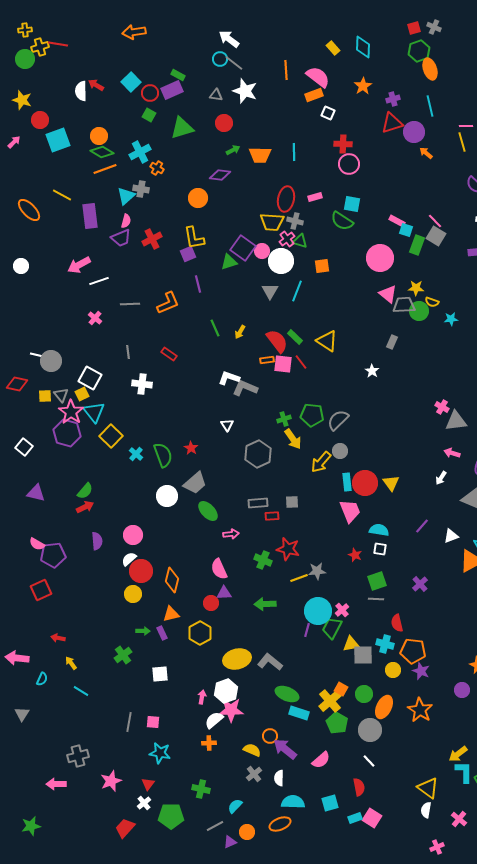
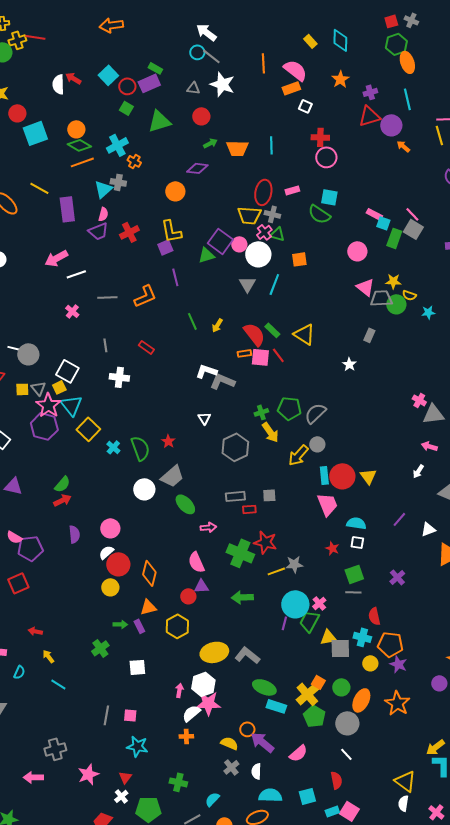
pink circle: (380, 258) -> (357, 251), size x0.7
green cross: (263, 560) -> (240, 553), size x1.5

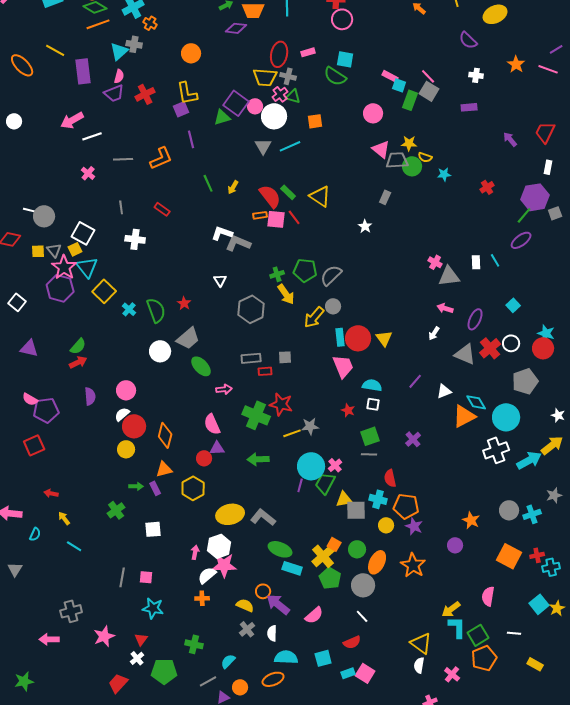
purple diamond: (197, 168) -> (236, 28), moved
cyan line: (274, 284) -> (290, 146), turned 45
red semicircle: (336, 780) -> (352, 642), turned 78

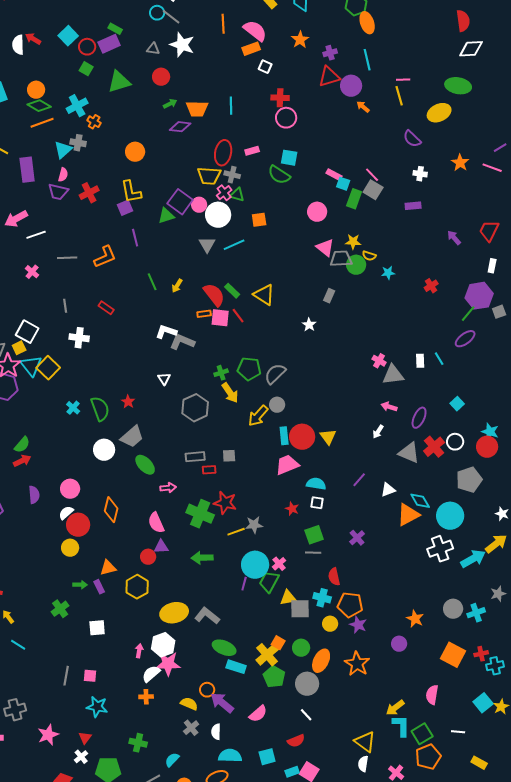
purple trapezoid: (114, 93) -> (58, 192), turned 35
yellow square: (104, 291) -> (48, 368), moved
pink trapezoid: (343, 366) -> (287, 465), turned -90
orange diamond: (165, 435) -> (111, 510), moved

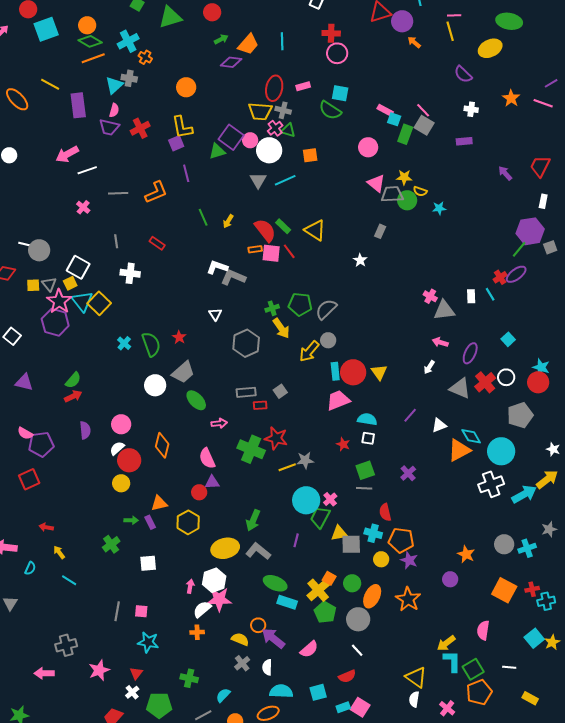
orange trapezoid: (197, 109) -> (248, 44), turned -50
red cross: (431, 286) -> (500, 277), moved
gray square: (229, 456) -> (280, 391), turned -32
green arrow: (202, 558) -> (253, 520), moved, turned -65
purple line: (244, 584) -> (296, 540), moved

